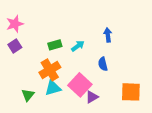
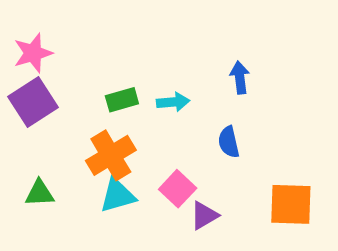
purple square: (15, 46) -> (33, 102), size x1.5
cyan arrow: (78, 46) -> (173, 102), turned 32
pink square: (80, 85) -> (178, 189), size x0.7
green triangle: (28, 95) -> (40, 193), moved, turned 48

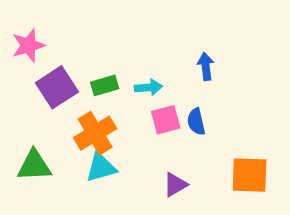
purple square: (33, 102) -> (57, 87), moved
pink square: (178, 189) -> (166, 120), moved, turned 32
green triangle: (40, 193) -> (34, 166), size x1.4

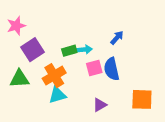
blue arrow: (206, 66) -> (117, 38), turned 48
green rectangle: (105, 85) -> (69, 51), moved
blue semicircle: (196, 122) -> (112, 69), size x1.5
green triangle: (34, 166) -> (19, 79), moved

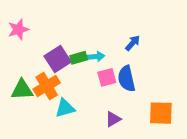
purple square: (32, 50) -> (58, 59), moved
orange cross: (54, 76) -> (47, 86), moved

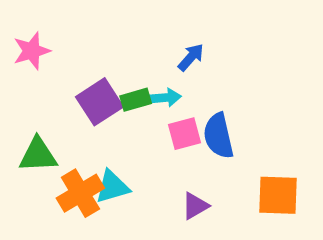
blue arrow: (133, 43) -> (191, 57), moved
orange cross: (47, 86) -> (80, 193), moved

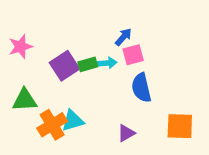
pink star: (32, 51) -> (21, 47), moved
pink square: (185, 134) -> (133, 55), moved

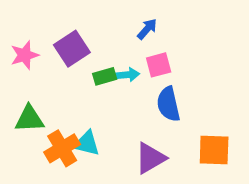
blue arrow: (123, 37) -> (147, 29), moved
purple square: (64, 66) -> (72, 49), moved
cyan triangle: (73, 121) -> (87, 143), turned 30
purple triangle: (126, 133) -> (150, 158), size x1.5

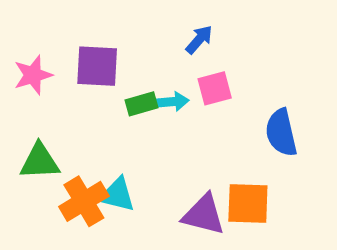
purple square: (72, 49) -> (97, 66), turned 36
blue semicircle: (168, 104) -> (281, 133), moved
orange square: (214, 150) -> (248, 204), moved
purple triangle: (150, 158) -> (204, 215), turned 44

